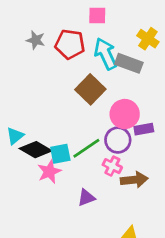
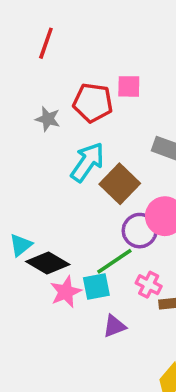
red pentagon: (70, 44) -> (93, 103), moved
cyan arrow: (105, 54) -> (87, 162), moved, turned 60
purple circle: (118, 140) -> (140, 231), moved
cyan square: (60, 154) -> (96, 286), moved

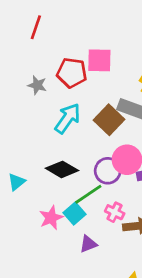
pink square: (129, 86) -> (99, 60), size x1.4
brown square: (120, 184) -> (109, 120), moved
black diamond: (48, 263) -> (62, 169), moved
cyan square: (96, 286) -> (75, 214), turned -30

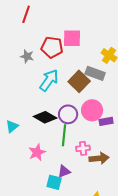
purple circle: (108, 171) -> (68, 114), moved
green line: (88, 194) -> (64, 135), turned -50
pink cross: (115, 212) -> (83, 148), turned -32
cyan square: (75, 214) -> (54, 182), moved, turned -35

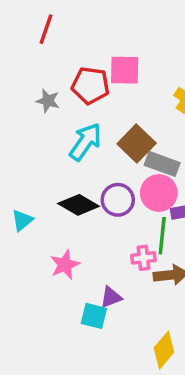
gray rectangle: (95, 73) -> (162, 164), moved
green line: (64, 135) -> (162, 236), moved

